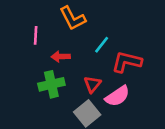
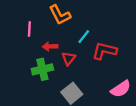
red triangle: (92, 84) -> (69, 58), moved
pink semicircle: (117, 96) -> (121, 89), moved

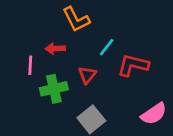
pink line: (29, 29) -> (30, 65), moved
red arrow: (50, 46) -> (55, 49), moved

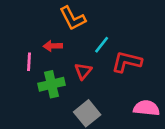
pink semicircle: (154, 114) -> (146, 108), turned -140

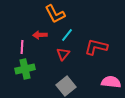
cyan line: (102, 45) -> (67, 35), moved
green cross: (51, 84) -> (25, 69), moved

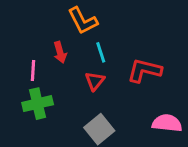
red arrow: (40, 35) -> (60, 52), turned -104
cyan line: (67, 35) -> (101, 52), turned -56

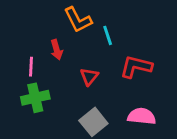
cyan line: (101, 52) -> (108, 35), moved
pink semicircle: (167, 123) -> (142, 116), moved

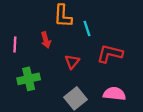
orange L-shape: (78, 20) -> (63, 16), turned 30
pink line: (31, 67) -> (15, 45), moved

